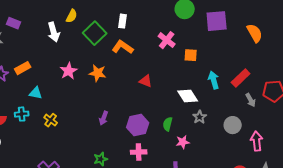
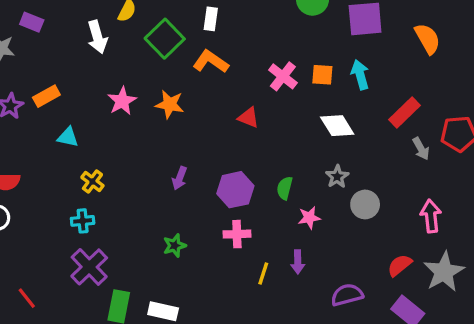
pink cross: (167, 40) -> (283, 76), moved
cyan arrow: (214, 80) -> (360, 75), moved
white diamond: (188, 96) -> (337, 126), moved
cyan cross: (22, 114) -> (83, 221), moved
gray circle: (233, 125) -> (365, 204), moved

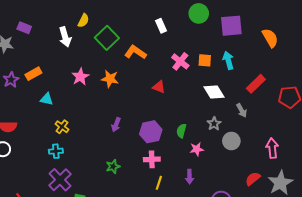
white rectangle: (211, 19) -> (161, 26), moved, turned -32
gray arrow: (421, 149) -> (242, 110), moved
yellow line: (263, 273) -> (159, 183), moved

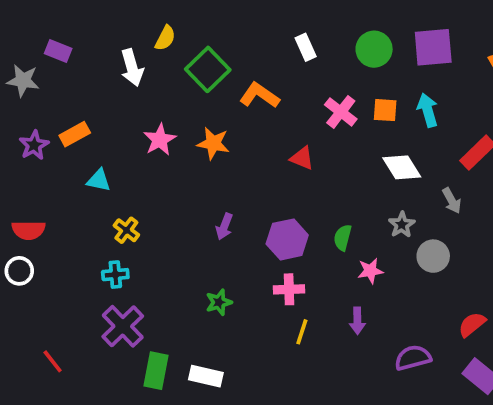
green circle: (199, 13) -> (374, 49), moved

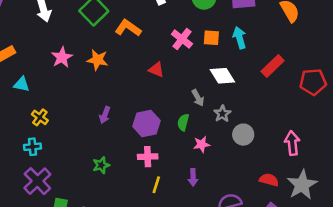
gray arrow: (452, 201) -> (198, 98), moved
red semicircle: (472, 324) -> (269, 180), turned 54

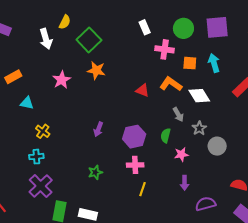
orange L-shape: (128, 28) -> (171, 84), moved
pink cross: (182, 39) -> (165, 49), moved, turned -30
orange star: (97, 60) -> (96, 70), moved
purple arrow: (193, 177) -> (185, 183), moved

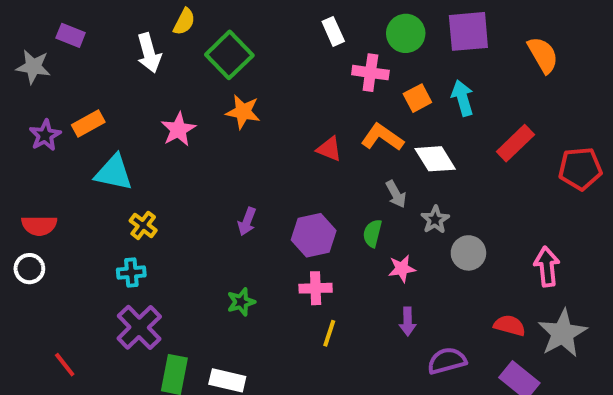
orange square: (190, 63) -> (417, 98), turned -32
cyan triangle: (27, 103) -> (114, 173), size x1.5

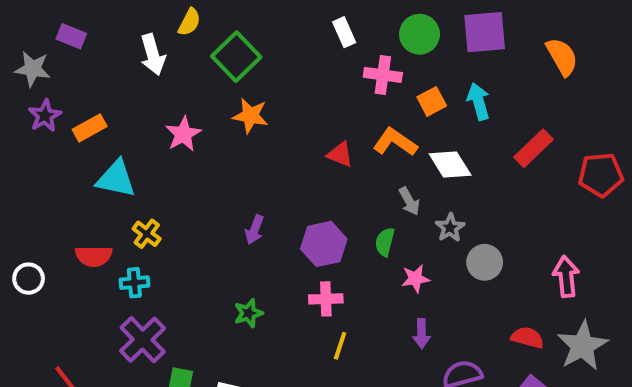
purple star: (45, 135) -> (45, 116), moved
red semicircle: (39, 225) -> (94, 256), moved

